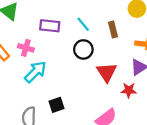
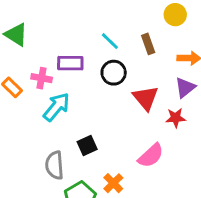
purple rectangle: (50, 26) -> (70, 63), moved

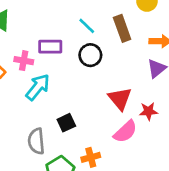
brown rectangle: (148, 44) -> (122, 28), size x1.4
red triangle: (146, 98) -> (120, 99), moved
red star: (176, 118) -> (148, 111), moved
orange cross: (113, 183) -> (91, 157), turned 30

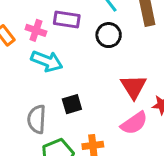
cyan arrow: (38, 87) -> (47, 61), turned 64

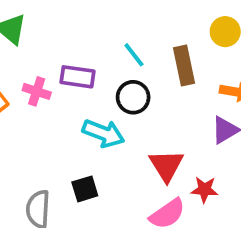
cyan arrow: (47, 61) -> (103, 133), moved

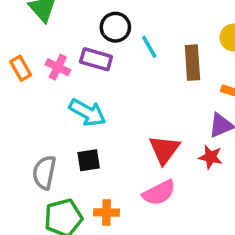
black circle: (133, 97) -> (115, 27), moved
cyan arrow: (103, 133) -> (87, 112), moved
red star: (205, 189) -> (211, 157), moved

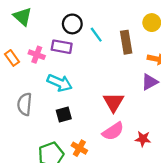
red star: (211, 157) -> (143, 139), moved
gray semicircle: (44, 172) -> (25, 104), moved
orange cross: (107, 212) -> (79, 148), turned 35

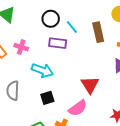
purple rectangle: (62, 47) -> (58, 43), moved
pink semicircle: (113, 131) -> (78, 108), moved

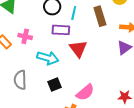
cyan line: (72, 27) -> (74, 13), turned 56
red triangle: (90, 85) -> (78, 49), moved

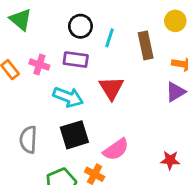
purple rectangle: (61, 30) -> (76, 60), moved
gray semicircle: (20, 80) -> (28, 140), moved
black square: (55, 85) -> (74, 135), size x1.5

